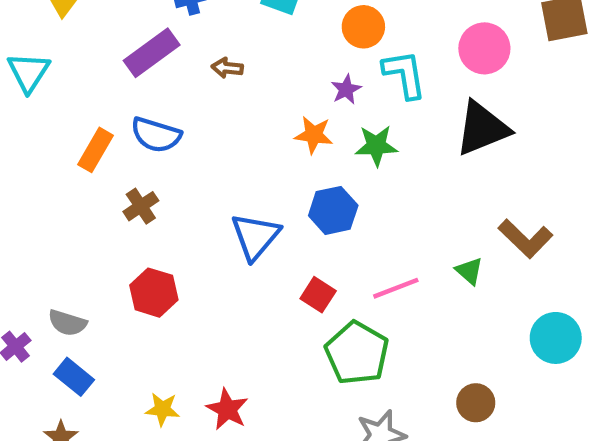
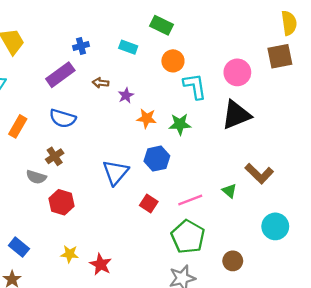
purple star: (346, 89) -> (126, 95), moved
orange rectangle: (95, 150) -> (18, 126), moved
gray semicircle: (67, 323) -> (36, 177), moved
green pentagon: (357, 353) -> (188, 237), moved
yellow star: (162, 409) -> (70, 254), moved

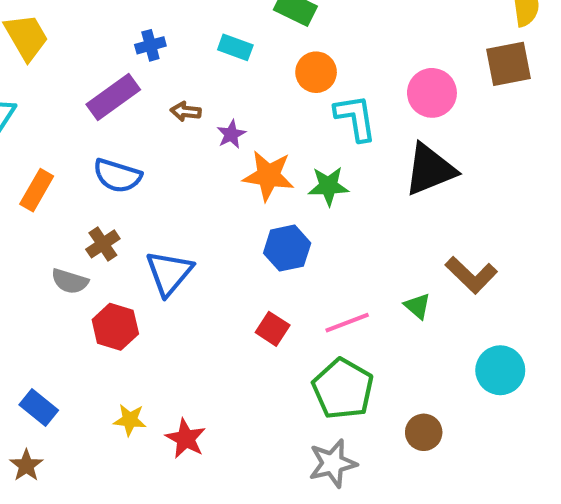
orange star: (147, 118) -> (268, 176), size x1.4
blue triangle: (116, 172) -> (169, 273), moved

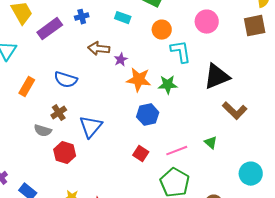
pink circle: (432, 93) -> (207, 22), moved
purple rectangle: (113, 97) -> (50, 29), moved
brown arrow: (186, 112) -> (99, 49), size x1.5
brown L-shape: (471, 275) -> (235, 111), moved

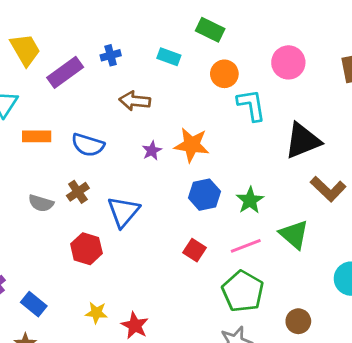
purple star: (121, 60) -> (152, 151), moved
green star: (168, 85) -> (250, 200), moved, turned -30
orange rectangle: (27, 87) -> (37, 136), moved, turned 60
gray semicircle: (43, 131) -> (41, 203), moved
green triangle: (211, 143) -> (294, 234), size x1.6

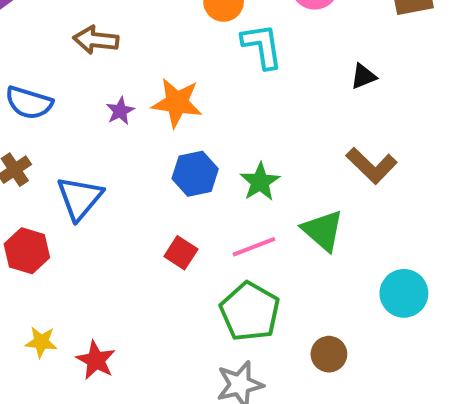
black triangle: (303, 141) -> (363, 76), moved, size x0.5

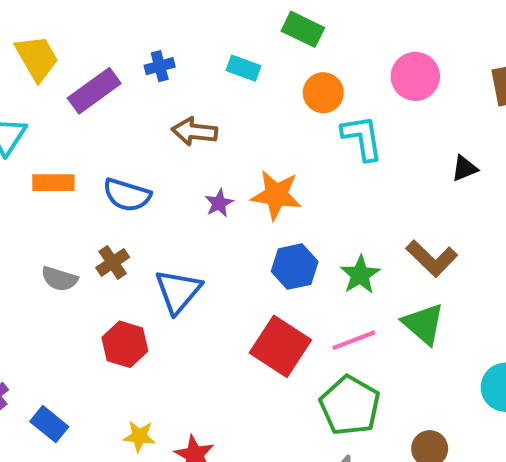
brown L-shape: (371, 166) -> (432, 258), moved
red square: (181, 253) -> (280, 346), size x1.8

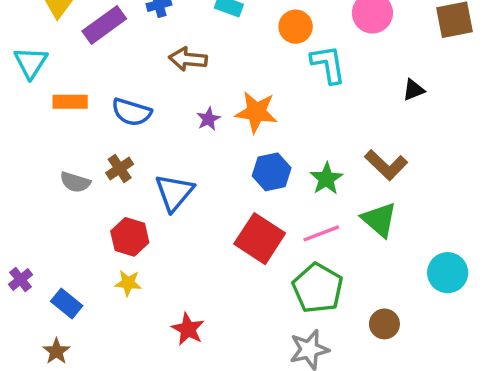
yellow star: (139, 436) -> (128, 283), moved

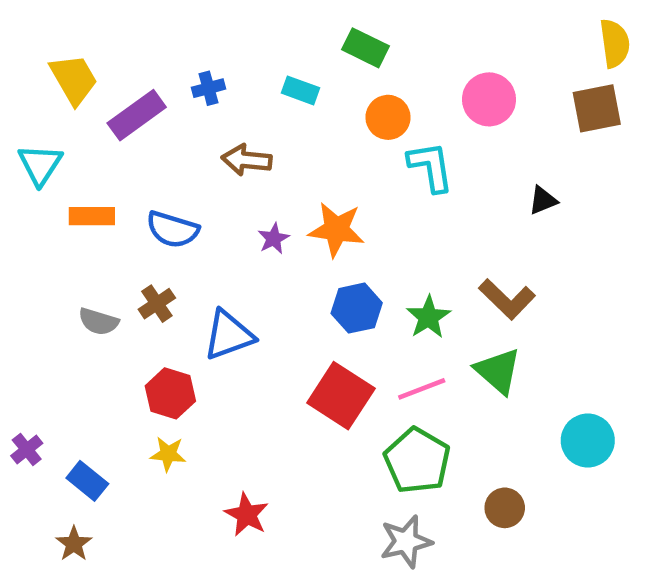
blue triangle: (174, 192) -> (229, 335), turned 30

